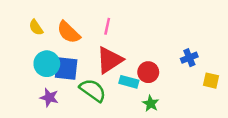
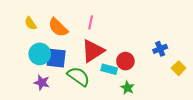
yellow square: (211, 81) -> (179, 68), turned 32

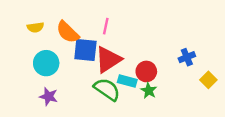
yellow semicircle: (31, 23) -> (35, 27), turned -64
blue square: (56, 58) -> (85, 50), moved
green semicircle: (78, 76) -> (107, 89), moved
green star: (127, 88) -> (149, 91), moved

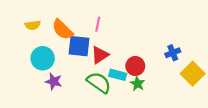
red triangle: (108, 60) -> (100, 55), size x0.7
yellow square: (208, 80) -> (193, 74), size x1.5
purple star: (49, 96) -> (54, 81), moved

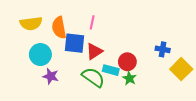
yellow semicircle: (33, 25) -> (31, 23), size x1.5
orange semicircle: (62, 30) -> (59, 28), turned 35
blue cross: (173, 53) -> (163, 49), turned 32

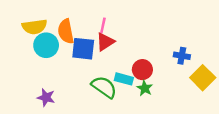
red triangle: (94, 51) -> (105, 42), moved
cyan circle: (40, 55) -> (46, 45), moved
purple star: (51, 76) -> (46, 97), moved

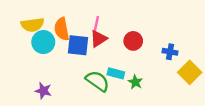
red circle: (142, 70) -> (133, 41), moved

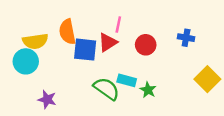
pink line: (96, 24) -> (118, 25), moved
yellow semicircle: (32, 25) -> (35, 41), moved
cyan circle: (43, 42) -> (26, 61), moved
blue cross: (170, 52) -> (186, 38), moved

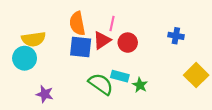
orange semicircle: (67, 32) -> (77, 23), moved
red circle: (146, 45) -> (128, 43), moved

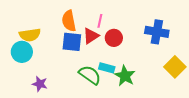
blue cross: (176, 36) -> (157, 32), size x1.6
green star: (140, 85) -> (125, 76), size x1.5

